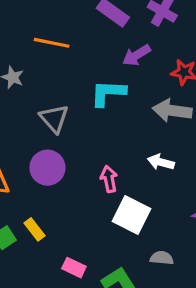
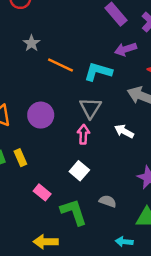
orange line: (52, 43) -> (61, 65), moved
gray triangle: (54, 119) -> (90, 108), moved
white square: (131, 215) -> (79, 171), moved, size x0.7

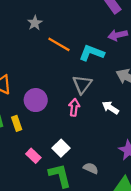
purple circle: (41, 115) -> (36, 100), moved
white square: (79, 171) -> (61, 148), moved

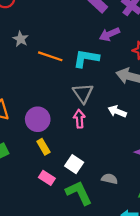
yellow rectangle: (17, 123) -> (43, 147), moved

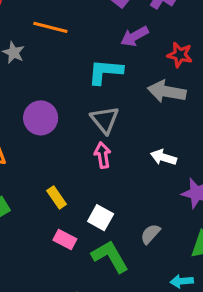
orange line: (50, 56) -> (50, 27), moved
white arrow: (117, 111) -> (164, 157), moved
purple circle: (38, 119) -> (41, 118), moved
gray semicircle: (109, 179) -> (150, 234), turned -56

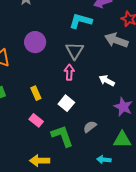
white square: (101, 218) -> (66, 103), moved

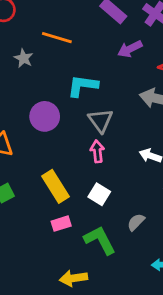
cyan L-shape: (81, 21) -> (83, 86), moved
yellow rectangle: (36, 93) -> (55, 186), size x1.6
pink rectangle: (36, 120) -> (61, 224), turned -48

